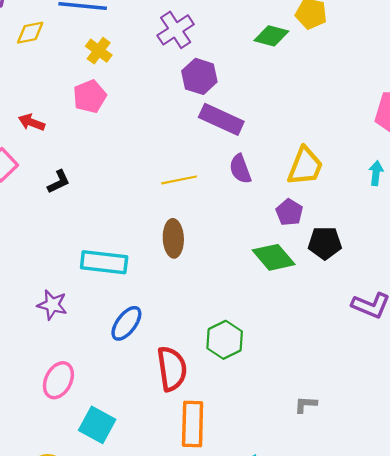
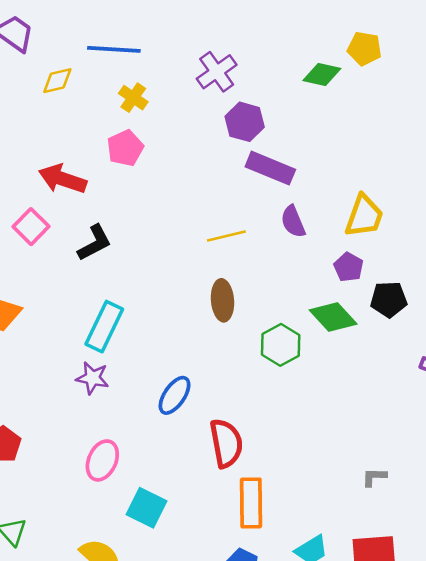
red arrow: (32, 122) -> (62, 179), size x1.6
black L-shape: (59, 182) -> (95, 243), size x1.4
cyan rectangle: (104, 262) -> (104, 327), moved, turned -69
green hexagon: (225, 340) -> (281, 345), moved

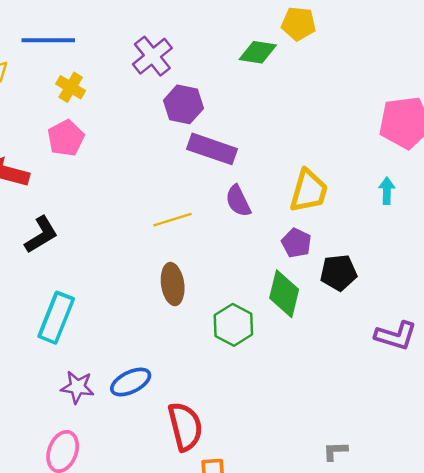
green diamond: (333, 317) -> (284, 294), turned 60
purple star: (92, 378) -> (77, 387), moved
blue ellipse: (175, 395) -> (131, 382), turned 33

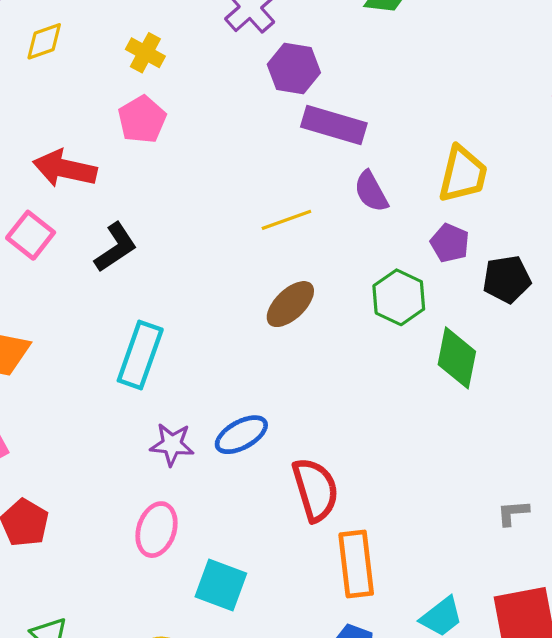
brown ellipse: (173, 284) -> (290, 304), turned 57
green diamond: (284, 294) -> (457, 358), moved
green hexagon: (233, 325) -> (399, 297), moved

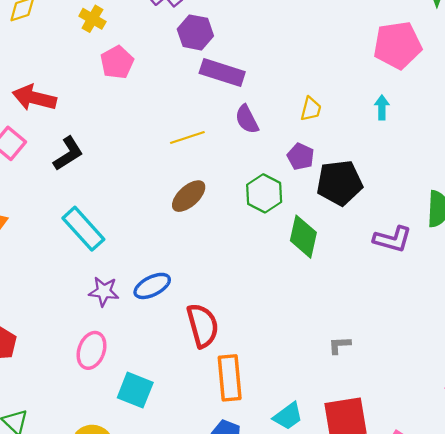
pink pentagon: (142, 120) -> (117, 62), moved
yellow trapezoid: (463, 174) -> (311, 109), size x0.6
black pentagon: (507, 279) -> (339, 183), size x1.4
cyan rectangle: (140, 355) -> (83, 229), turned -63

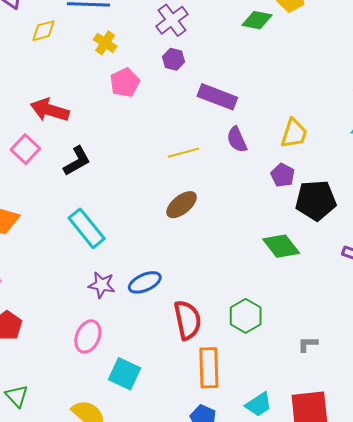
purple hexagon: (195, 32) -> (174, 59), moved, size x0.7
yellow trapezoid: (311, 109) -> (294, 134), size x1.4
green hexagon: (264, 193) -> (246, 316), moved
green diamond: (303, 237) -> (281, 246), turned -54

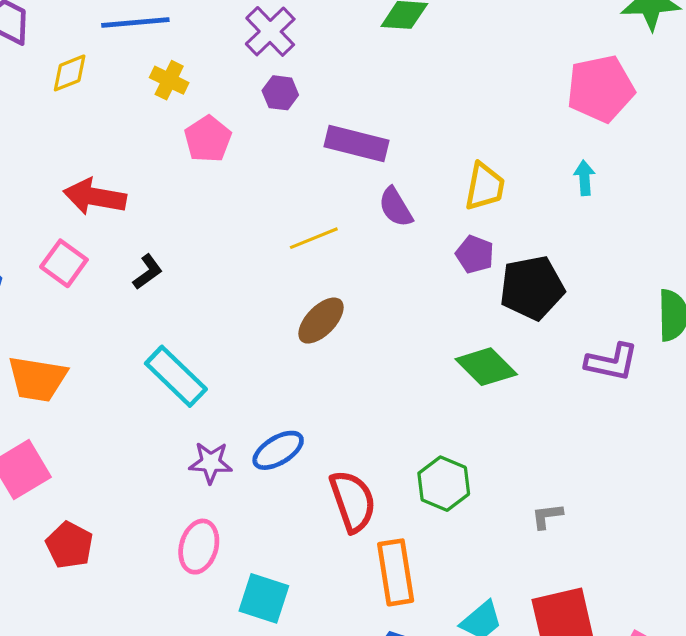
black L-shape: (77, 161) -> (148, 272), size x0.7

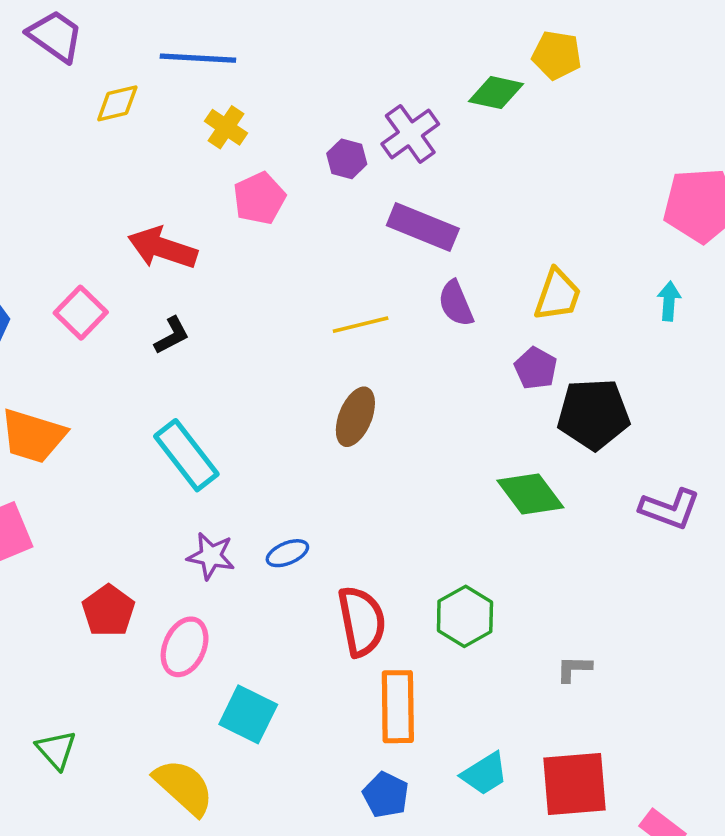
purple cross: (270, 31) -> (410, 134), moved
red arrow: (95, 197) -> (162, 248), moved
brown ellipse: (321, 321) -> (355, 417), turned -30
blue ellipse: (278, 450) -> (287, 553), size x0.7
red pentagon: (69, 545) -> (108, 611), moved

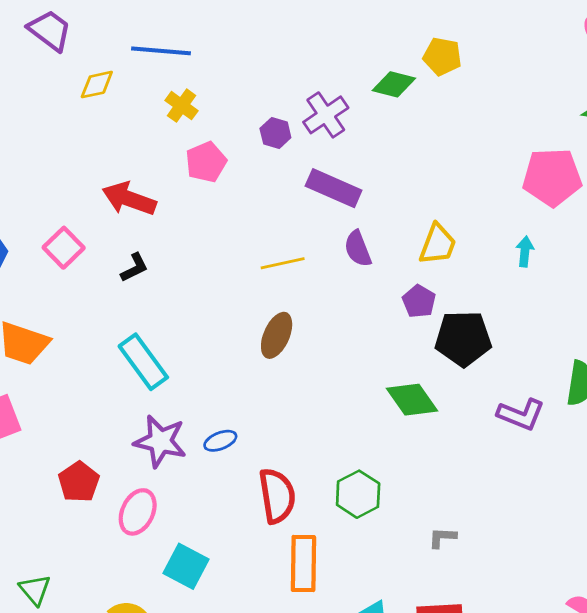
purple star: (211, 556) -> (160, 441), size x1.4

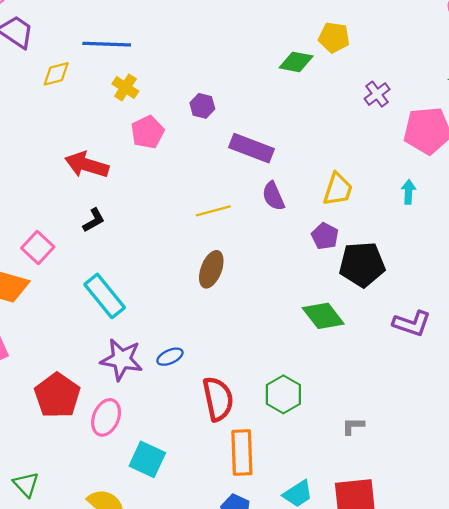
purple cross: (326, 115) -> (377, 94), moved, size x0.7
pink square: (64, 248) -> (38, 247), moved
red pentagon: (79, 482) -> (57, 395), size x1.4

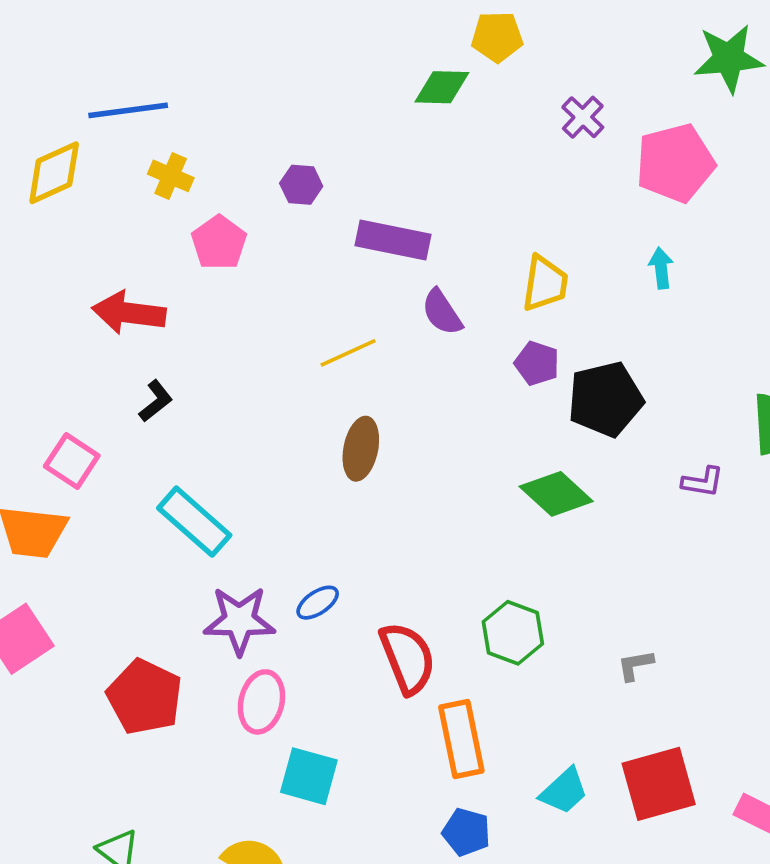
yellow diamond: (56, 74) -> (54, 173), size x1.4
purple L-shape: (412, 324) -> (703, 482), size x0.7
pink ellipse: (106, 417) -> (261, 702), moved

